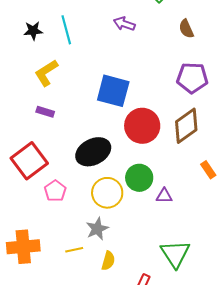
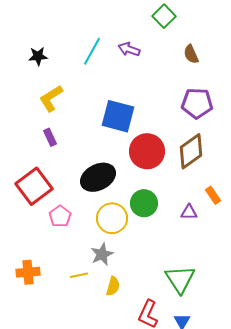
cyan line: (66, 30) -> (92, 51), moved, turned 44
purple rectangle: (45, 112) -> (50, 137), turned 48
purple triangle: (164, 196) -> (189, 212), moved
orange cross: (23, 247) -> (28, 272), size x0.7

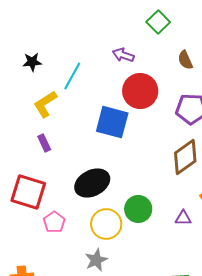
cyan line: (92, 51) -> (72, 76), moved
red circle: (147, 151) -> (140, 91), moved
red square: (34, 186) -> (28, 192), turned -36

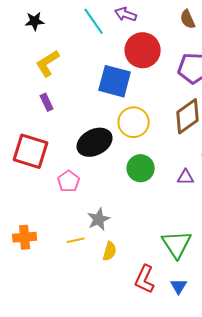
cyan line: (72, 76) -> (94, 21), moved, turned -64
pink pentagon: (54, 222) -> (69, 181), moved
yellow circle: (106, 224) -> (134, 122), moved

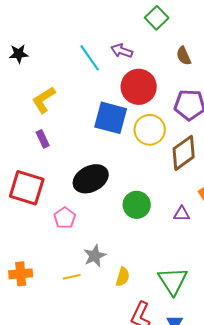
black star: (35, 21) -> (19, 54), moved
yellow circle: (134, 122) -> (150, 130), moved
yellow semicircle: (110, 251) -> (123, 277), moved

